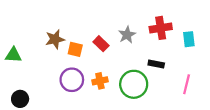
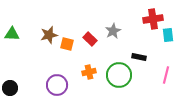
red cross: (161, 28) -> (153, 19), moved
green triangle: (13, 55) -> (12, 34), moved
purple circle: (72, 80) -> (57, 85), moved
black circle: (20, 99) -> (10, 88), moved

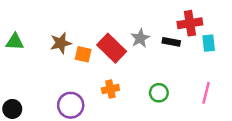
red rectangle: (90, 39) -> (112, 48), size x1.6
black rectangle: (139, 57) -> (171, 42), moved
green circle: (119, 75) -> (159, 93), moved, size x0.6

